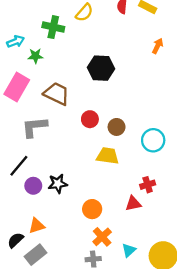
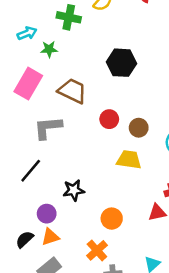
purple circle: (33, 186) -> (47, 214), moved
orange cross: (102, 237) -> (97, 250), moved
black semicircle: (16, 240) -> (25, 239), moved

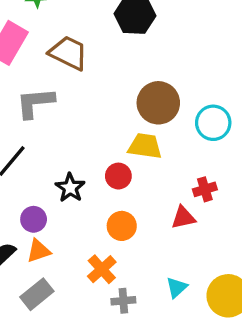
red circle: (109, 119) -> (118, 176), moved
brown circle: (139, 128) -> (158, 103), size x1.6
black star: (74, 190) -> (70, 188), turned -30

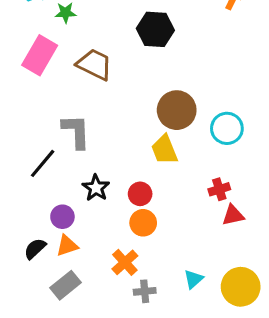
gray L-shape: (35, 103) -> (76, 131), moved, turned 93
yellow trapezoid: (145, 146) -> (164, 150), turned -120
red circle: (118, 176) -> (140, 194), moved
red triangle: (183, 218) -> (233, 215), moved

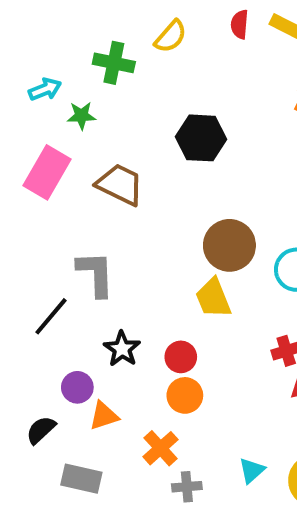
orange triangle: (67, 246) -> (104, 416), moved
gray rectangle: (65, 285) -> (81, 479), turned 52

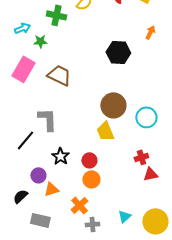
black hexagon: (201, 138) -> (118, 52), moved

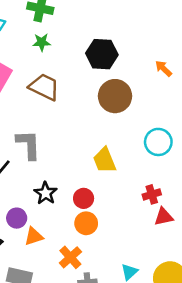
orange arrow: (150, 32) -> (164, 69), moved, turned -72
green star: (40, 41) -> (42, 42), moved
black hexagon: (118, 52) -> (102, 54), moved
brown circle: (113, 105) -> (115, 96), moved

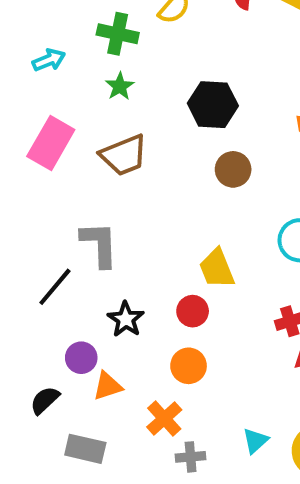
green star: (42, 42) -> (120, 86), turned -30
brown trapezoid: (44, 87) -> (124, 155), turned 132
brown circle: (115, 96) -> (233, 169), size x0.7
red circle: (84, 198) -> (193, 311), moved

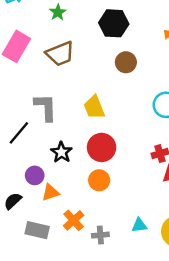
yellow trapezoid: (217, 269) -> (94, 107), moved
red circle: (193, 311) -> (102, 147), size x1.5
orange cross: (164, 418) -> (74, 220), moved
cyan triangle: (255, 441) -> (139, 225), turned 35

